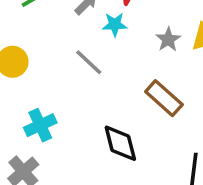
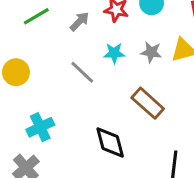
cyan star: (115, 24) -> (114, 53), moved
gray star: (168, 40) -> (151, 52), turned -30

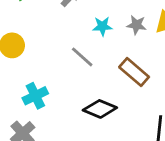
gray line: (82, 72) -> (82, 57), moved
black diamond: (110, 143) -> (100, 109), turned -52

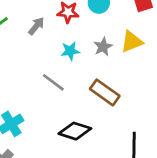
gray star: (137, 25) -> (103, 47), turned -30

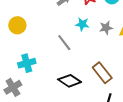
brown rectangle: (105, 92) -> (102, 73), moved

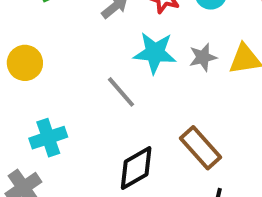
cyan star: (82, 24) -> (155, 53), size x1.5
black diamond: (70, 81) -> (136, 168), turned -60

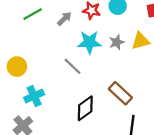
yellow circle: (25, 63) -> (17, 67), moved

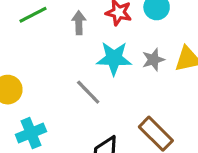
gray arrow: (64, 19) -> (79, 23), turned -49

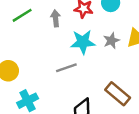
gray line: (88, 92) -> (66, 68), turned -60

